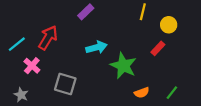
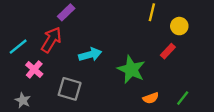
purple rectangle: (86, 12) -> (66, 12), moved
cyan arrow: (96, 47) -> (90, 55), moved

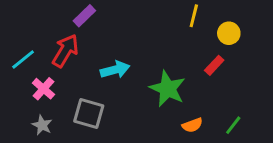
gray star: (23, 100) -> (42, 125), moved

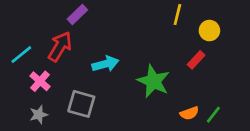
gray star: (42, 125) -> (39, 115), turned 30
orange semicircle: (192, 125) -> (189, 113), moved

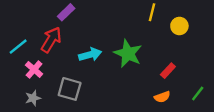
red rectangle: (196, 60) -> (168, 71), moved
green star: (153, 81) -> (128, 53), moved
green line: (213, 115) -> (198, 94), moved

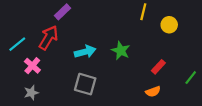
green star: (128, 53) -> (121, 51), size x0.7
gray square: (70, 89) -> (85, 84), moved
green line: (198, 94) -> (191, 78), moved

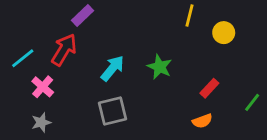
cyan arrow: (85, 52) -> (112, 68), turned -36
gray square: (85, 84) -> (112, 111), turned -30

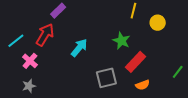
green star: (160, 67) -> (121, 41), moved
red rectangle: (209, 88) -> (135, 62), moved, size x1.5
gray square: (112, 111) -> (106, 78), moved

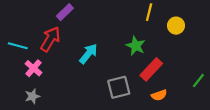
cyan line: (16, 41) -> (18, 46), turned 54

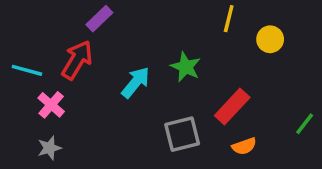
green star: (136, 46) -> (186, 67), moved

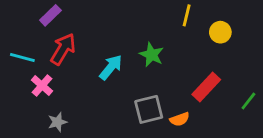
purple rectangle: (99, 19) -> (50, 15), moved
red rectangle: (232, 107) -> (206, 87), moved
orange semicircle: (244, 146) -> (180, 119), moved
gray star: (49, 148) -> (57, 122), moved

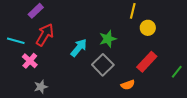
yellow circle: (220, 32) -> (148, 28), moved
green star: (152, 55) -> (108, 39), turned 30
gray square: (149, 109) -> (103, 65), moved, turned -30

